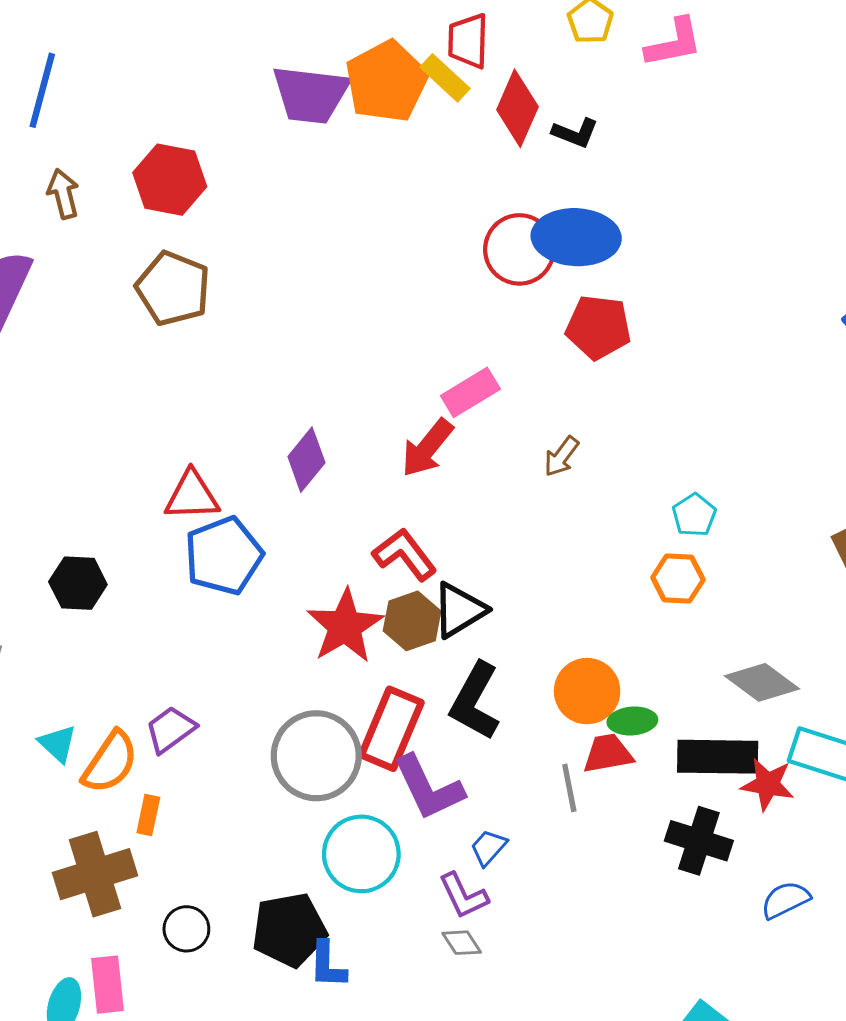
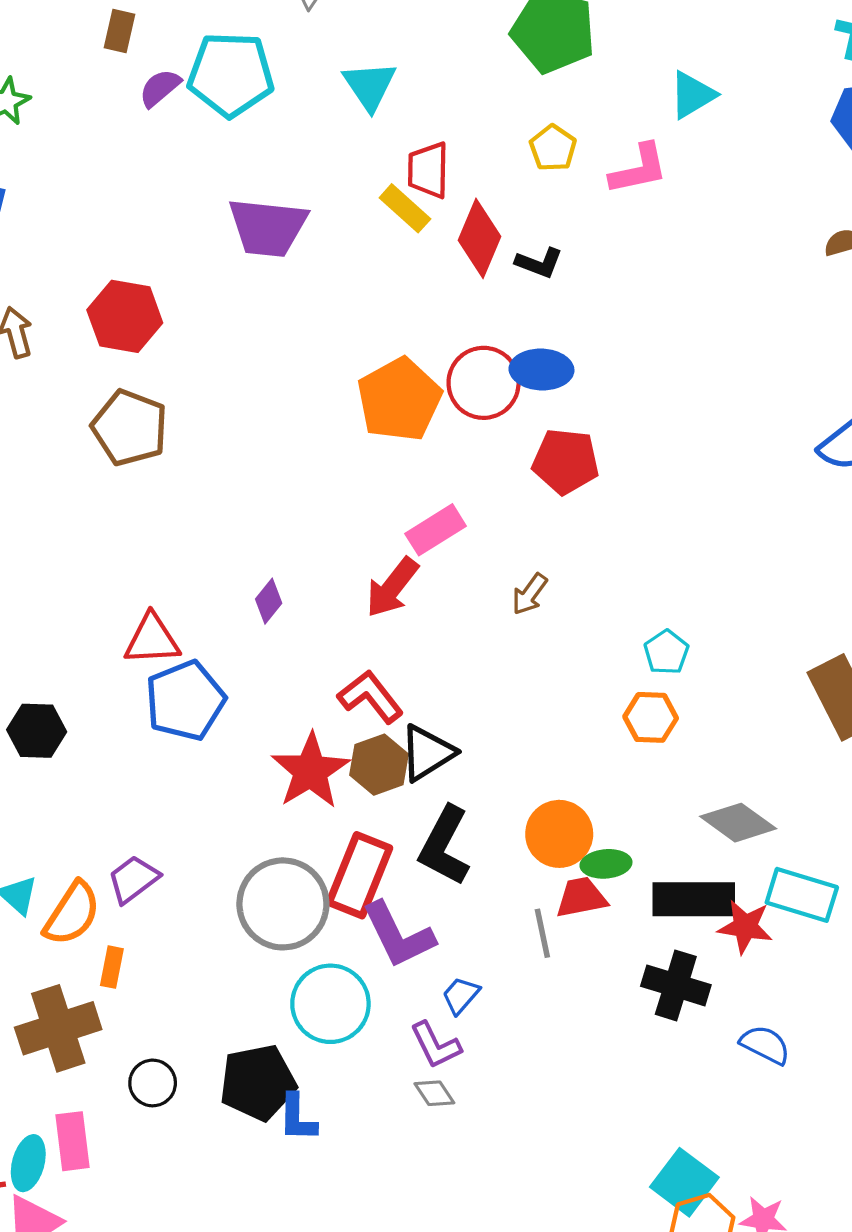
orange pentagon: (386, 81) -> (399, 400), moved
blue ellipse: (576, 237) -> (541, 369), size x0.7
purple diamond: (306, 460) -> (269, 601), size x0.7
blue semicircle: (785, 900) -> (765, 1045), turned 54

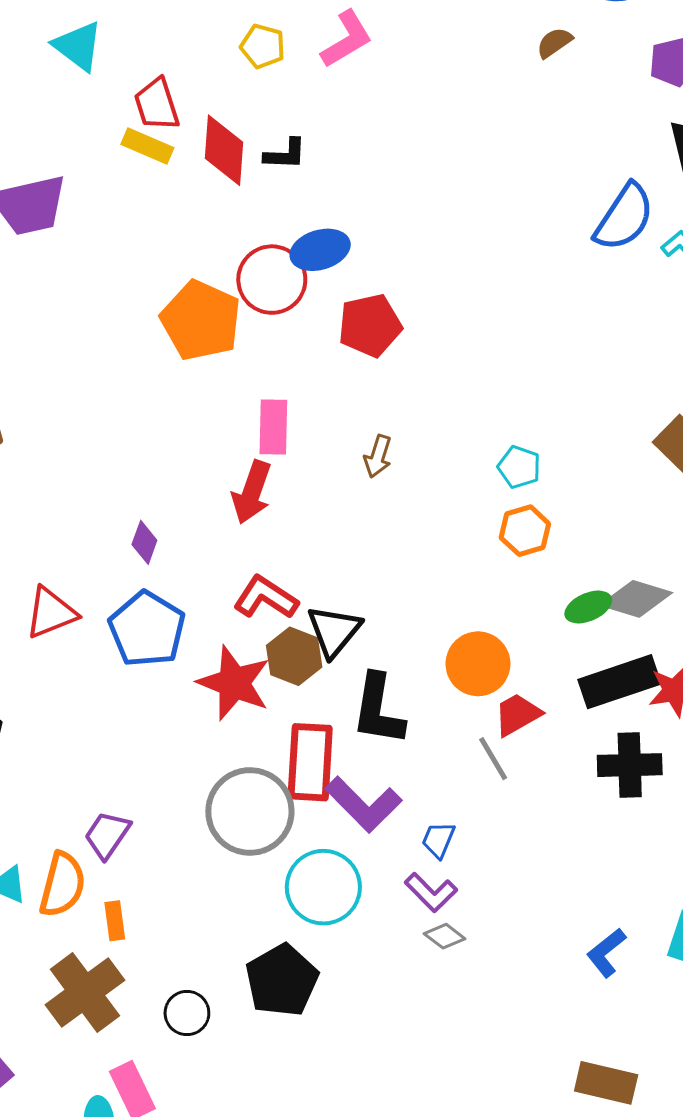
pink rectangle: (436, 530) -> (273, 427), turned -38
blue pentagon: (185, 701) -> (147, 629), moved
green ellipse: (606, 864) -> (588, 607), moved
blue L-shape: (297, 1118) -> (606, 953), moved, turned 69

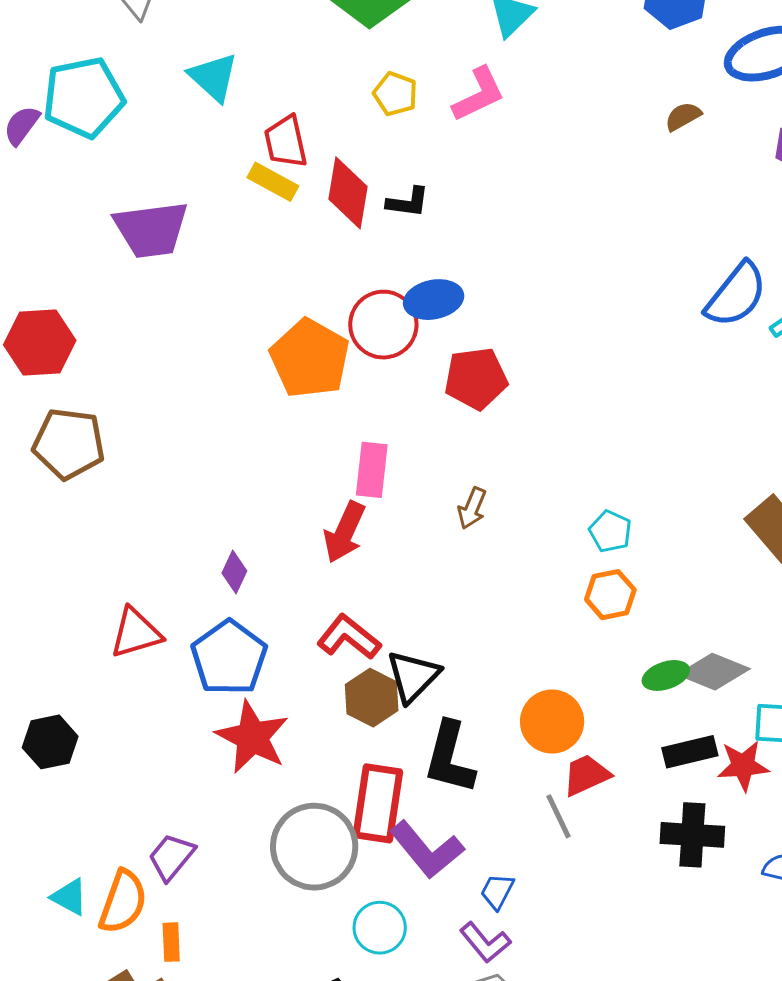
black rectangle: (619, 682) -> (690, 752), size x0.7
red star: (234, 683) -> (252, 737), moved
cyan circle: (323, 887) -> (380, 928), size x0.7

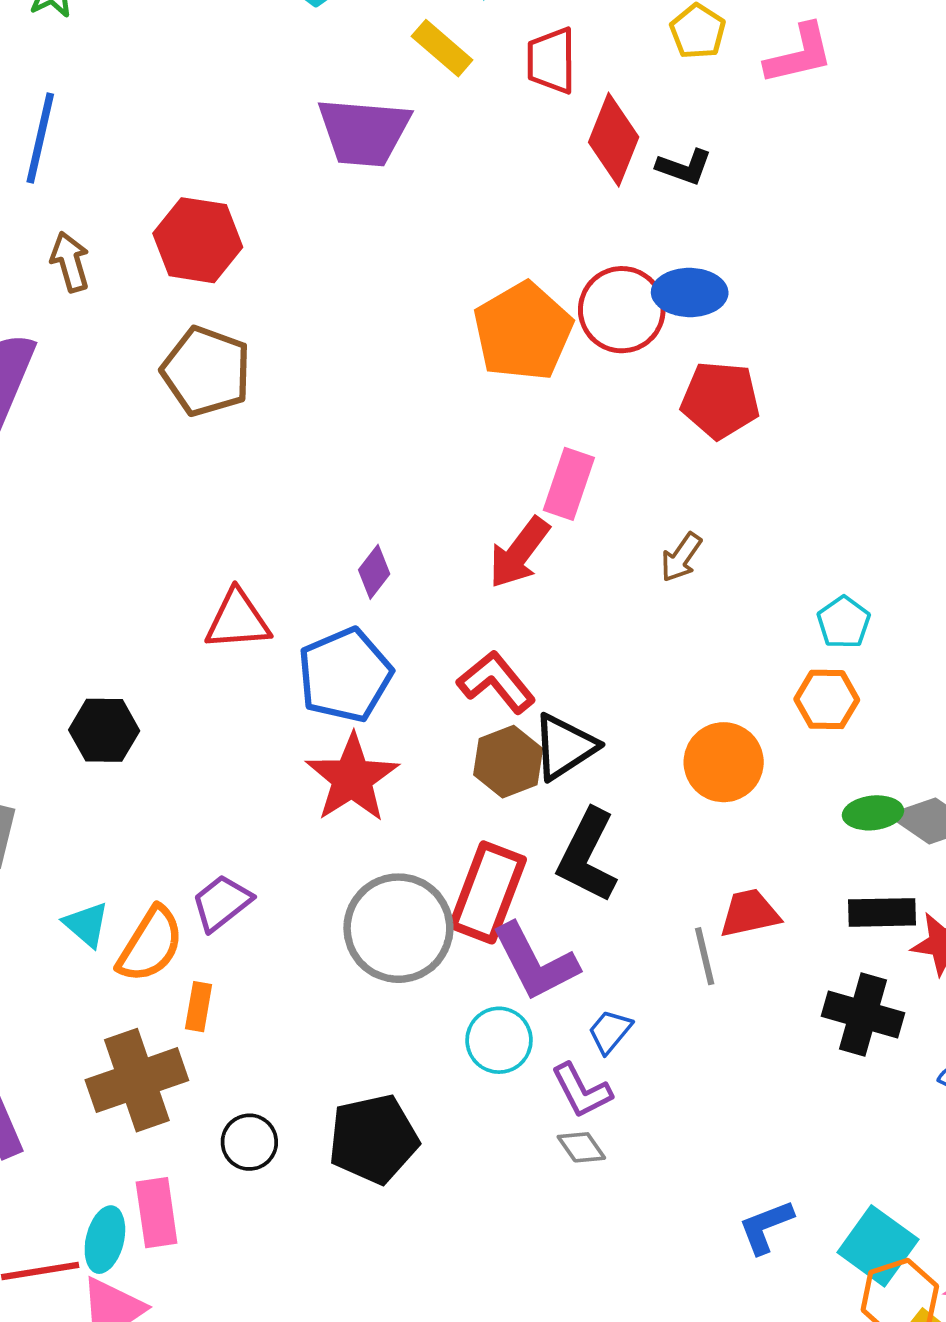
yellow rectangle: (273, 182) -> (442, 48), moved
orange circle: (552, 722) -> (724, 762), moved
cyan circle: (380, 928) -> (499, 1040), moved

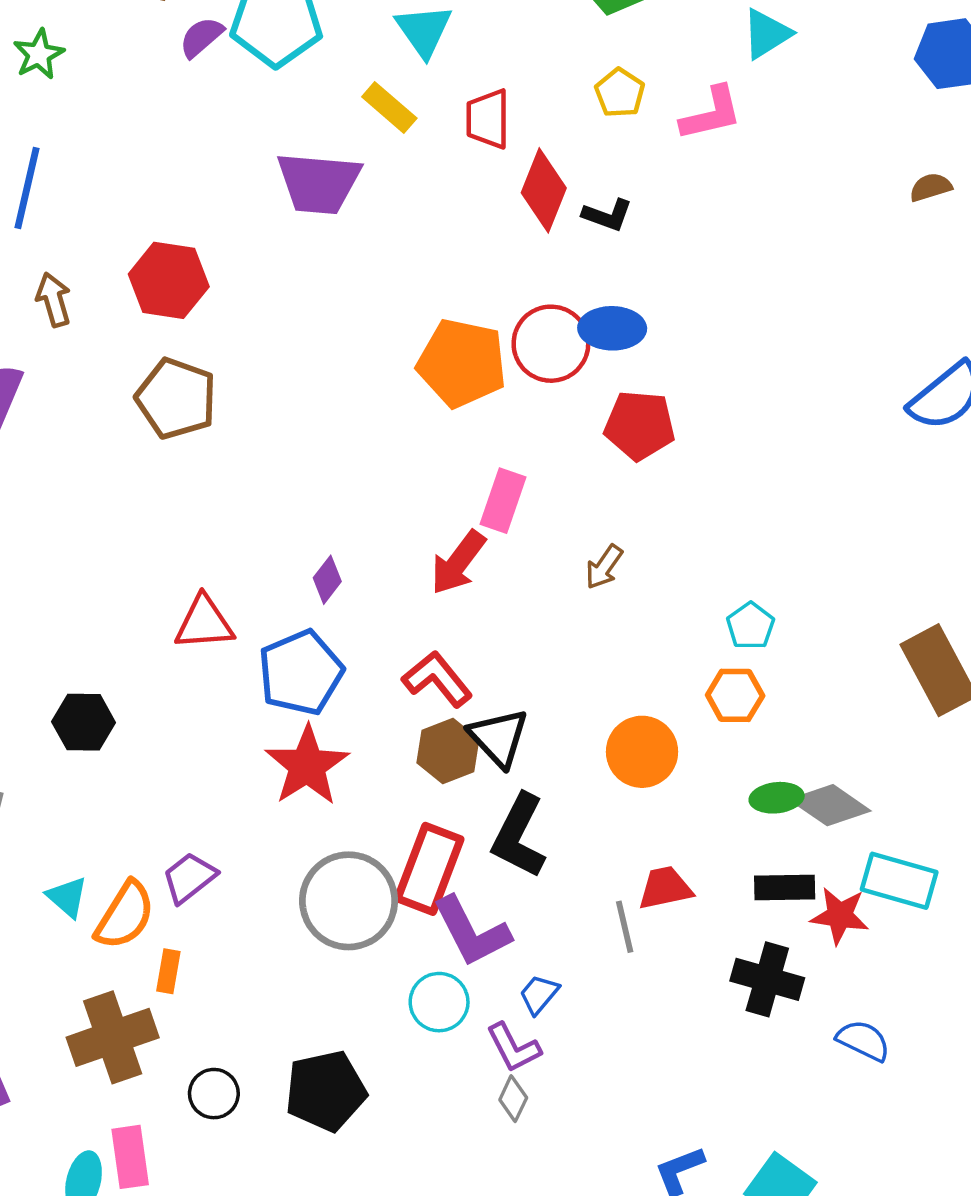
orange pentagon: (523, 331) -> (462, 363), turned -30
black triangle: (564, 747) -> (499, 738), turned -40
gray diamond: (581, 1147) -> (513, 1099), turned 60

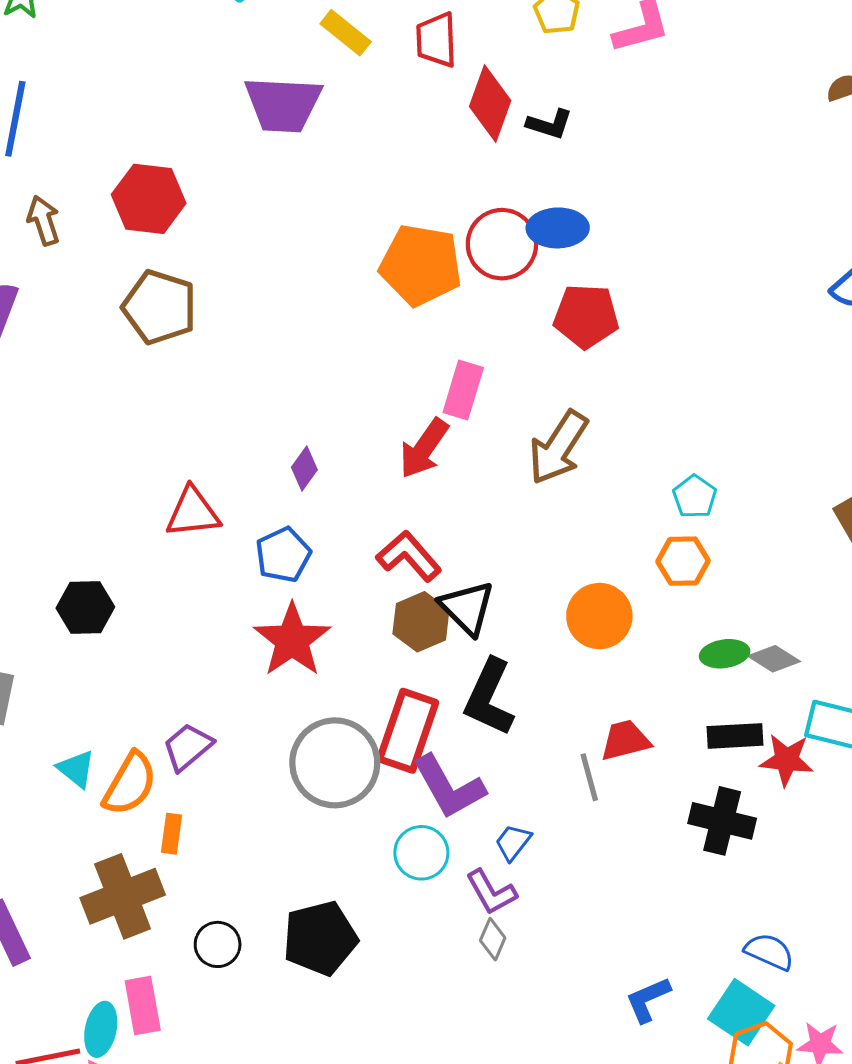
brown arrow: (604, 567) -> (558, 447), size x1.8
blue pentagon: (301, 673) -> (283, 555), size x0.7
gray diamond: (830, 805) -> (774, 659), size x0.7
blue semicircle: (863, 1040) -> (769, 952), moved

